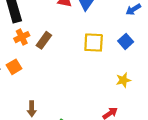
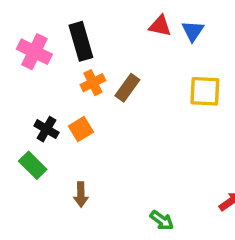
brown arrow: (32, 109) -> (81, 195), moved

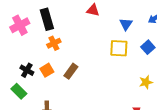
blue triangle: (193, 31) -> (126, 24), moved
pink cross: (34, 52) -> (20, 25), turned 36
brown rectangle: (127, 88) -> (71, 71), moved

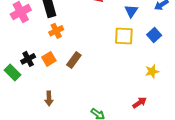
black cross: (27, 70) -> (28, 59), turned 32
green rectangle: (19, 91) -> (12, 72), moved

